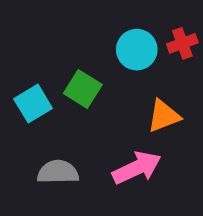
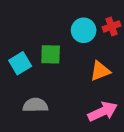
green square: (83, 89) -> (51, 54), turned -30
pink arrow: (137, 168) -> (103, 112), moved

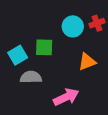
gray semicircle: (35, 105) -> (31, 77), moved
pink arrow: (103, 112) -> (66, 97), moved

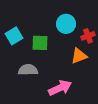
red cross: (97, 23) -> (88, 36), moved
cyan square: (18, 55) -> (14, 36), moved

